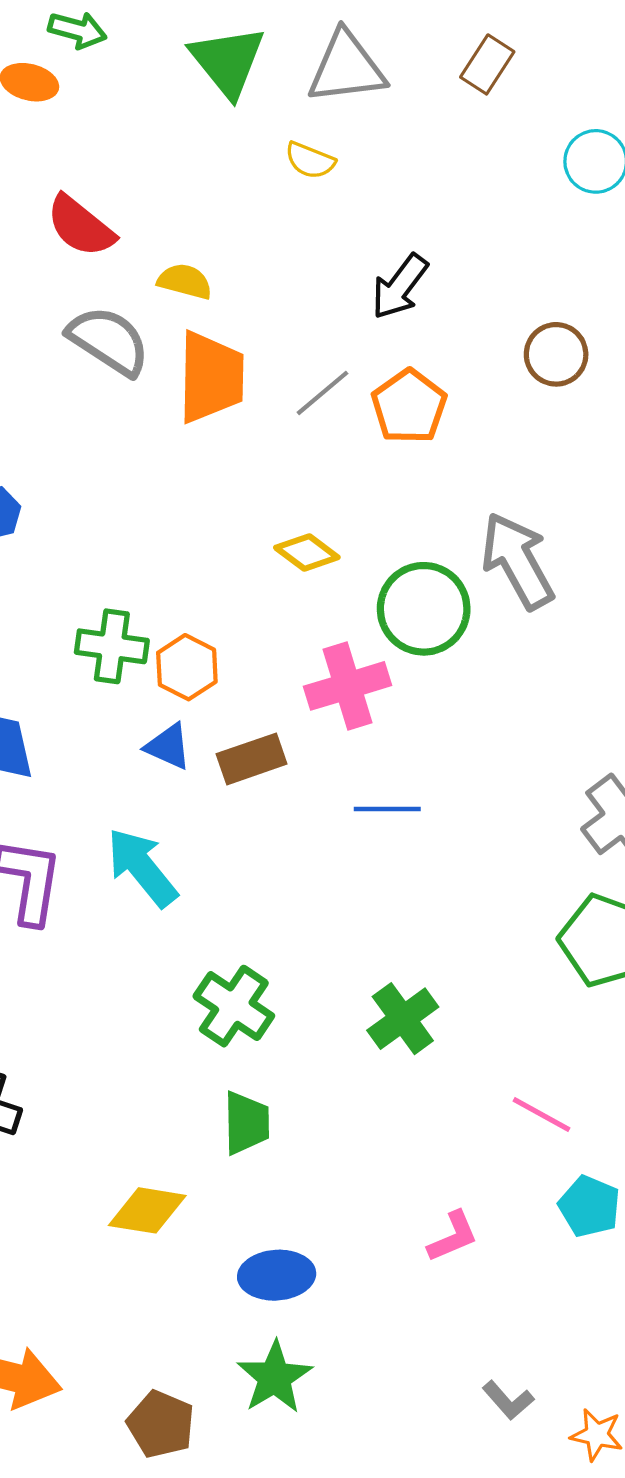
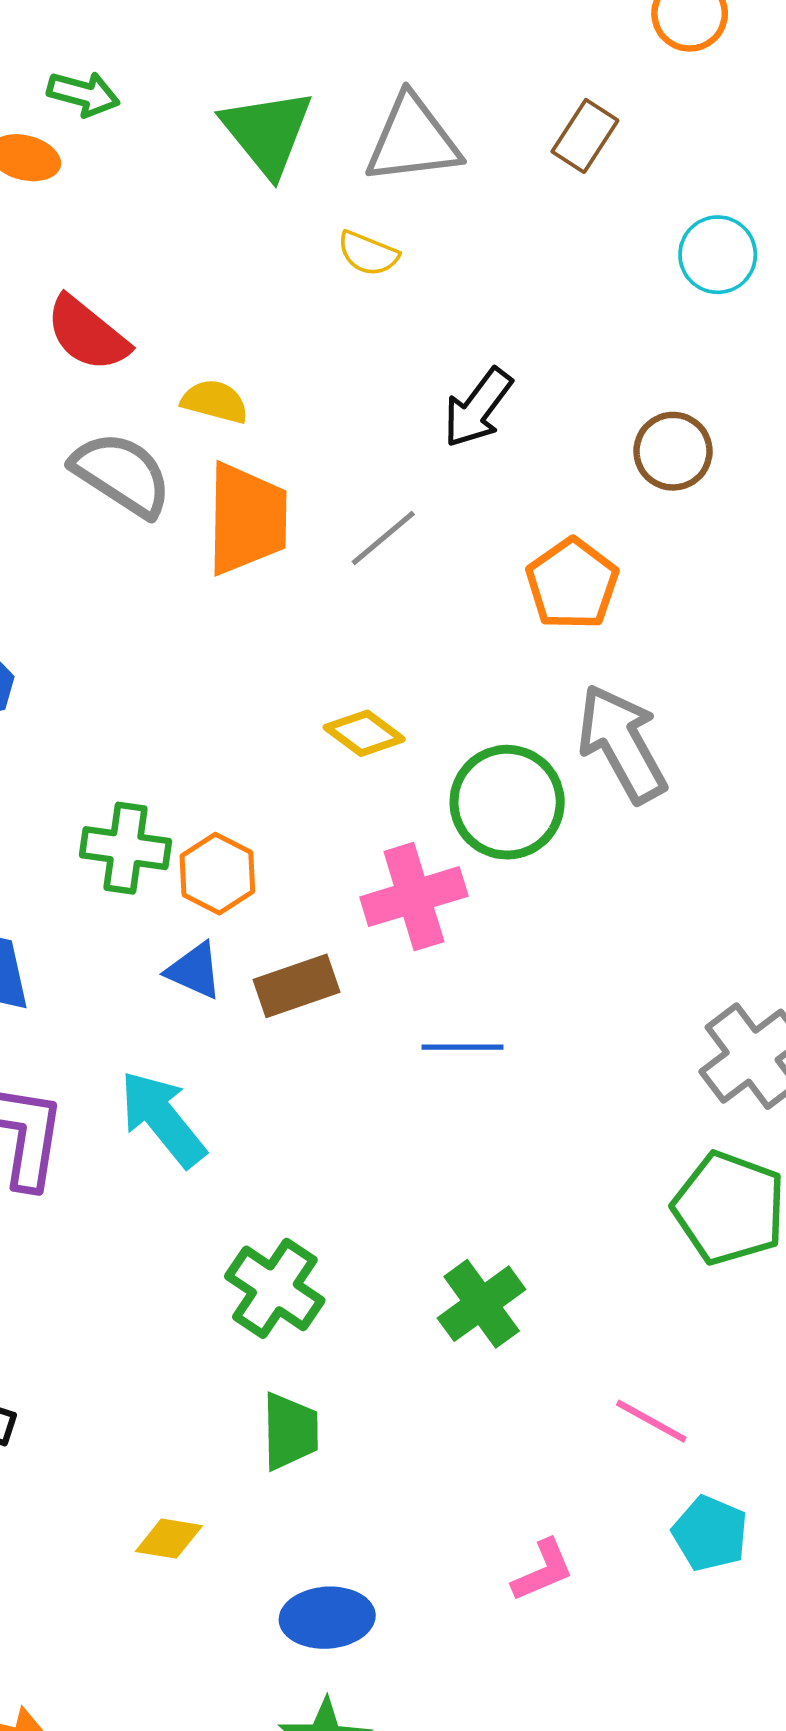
brown circle: (556, 354) -> (673, 451), moved
orange pentagon: (409, 406) -> (572, 584), moved
yellow diamond: (147, 1210) -> (169, 1539), size x0.7

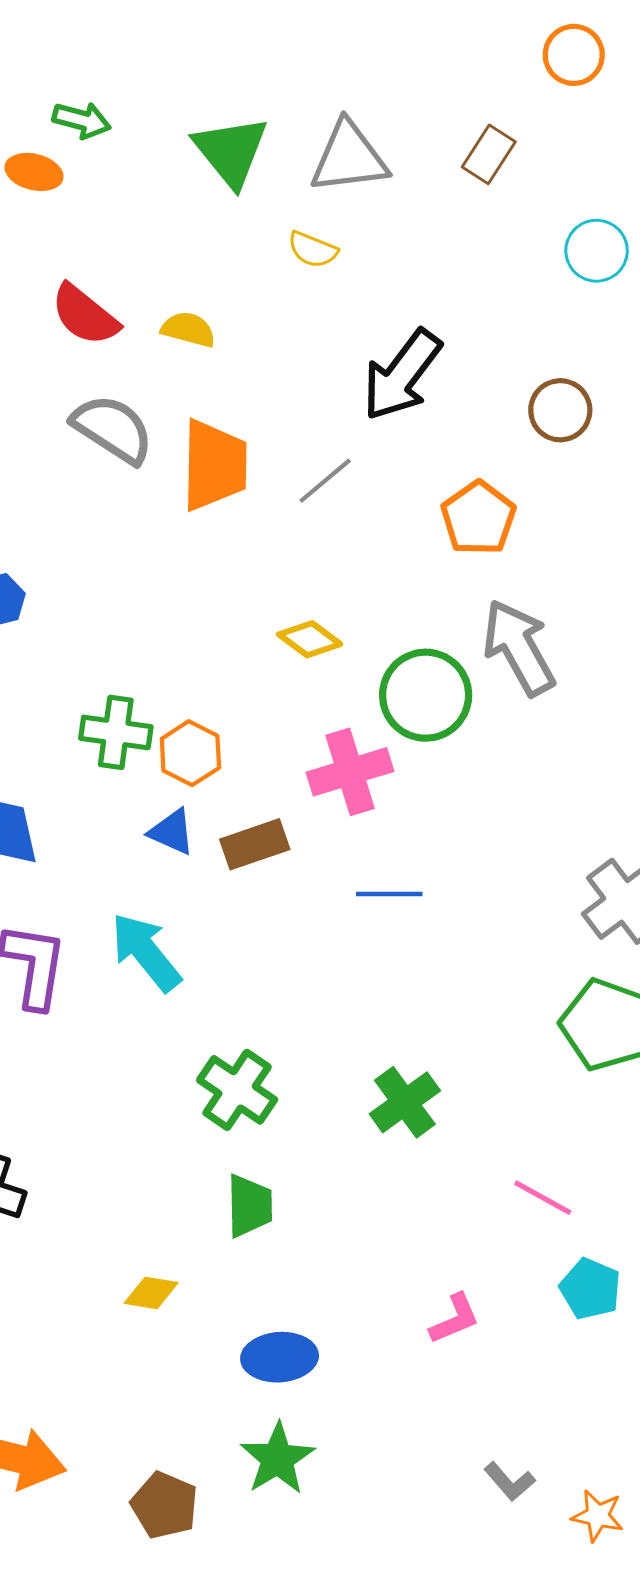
yellow semicircle: (215, 401) -> (188, 329), moved
black arrow: (478, 408) -> (402, 375), size x1.4

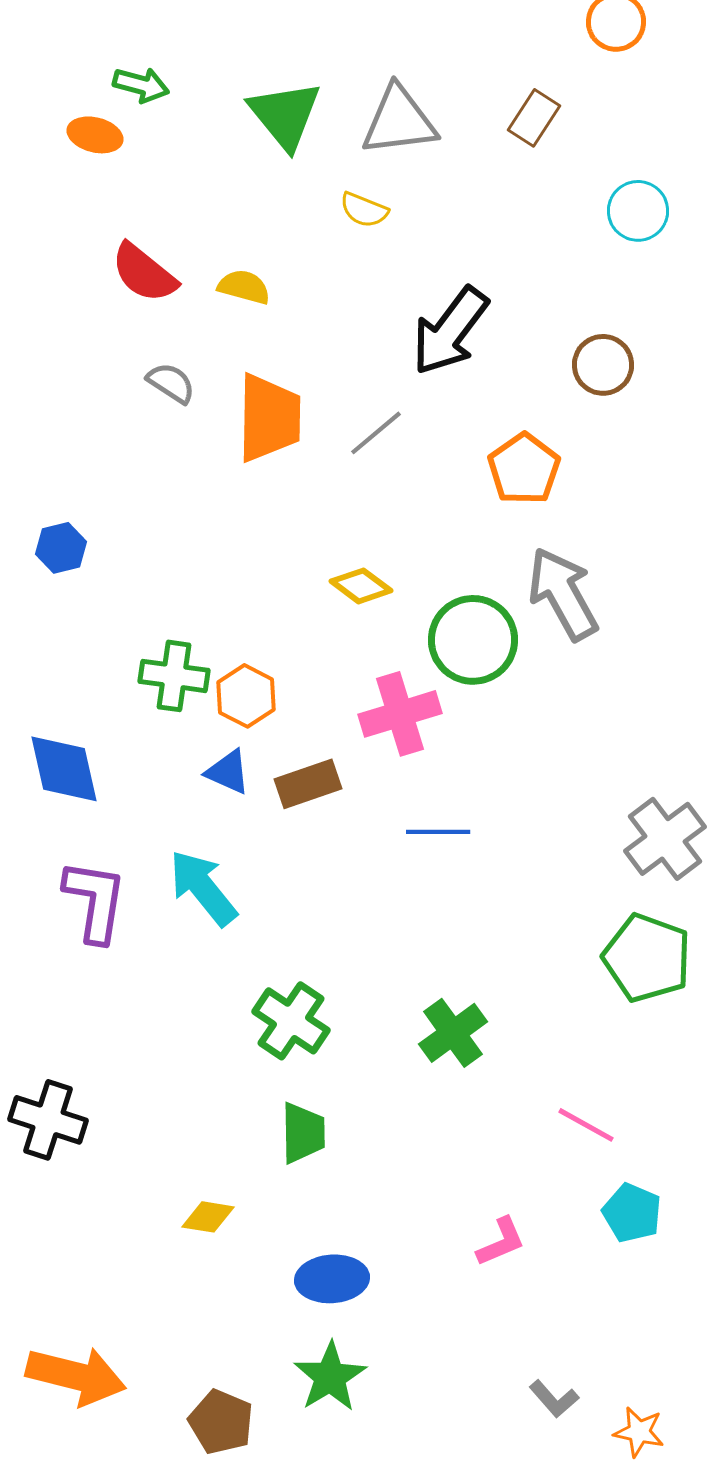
gray semicircle: (113, 429) -> (171, 383), size x0.6

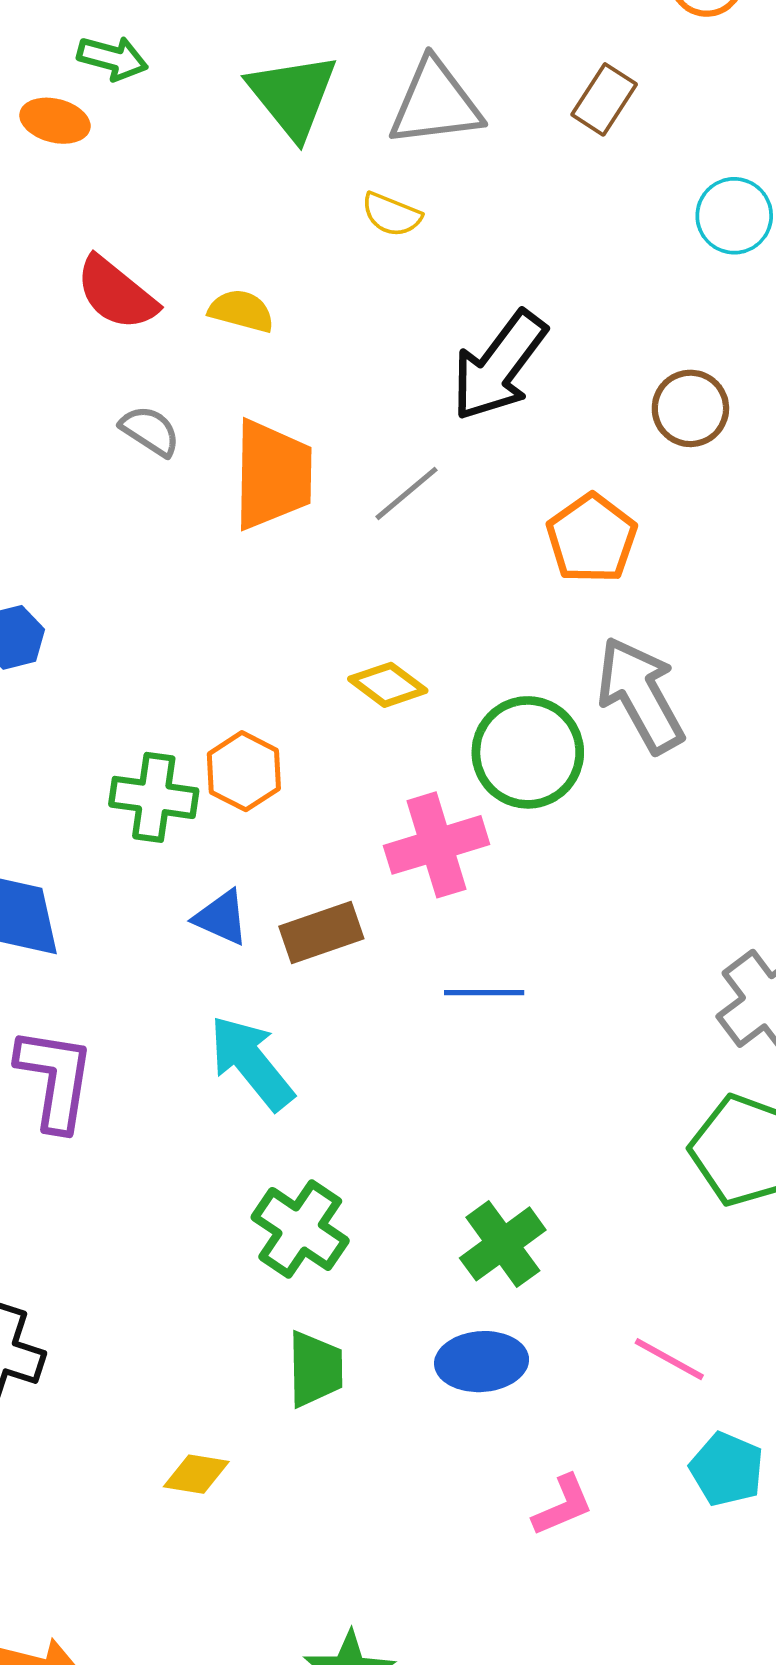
orange hexagon: (246, 696) -> (244, 771), moved
cyan arrow: (203, 888) -> (251, 1063), moved
blue ellipse: (332, 1279) -> (482, 1362), moved

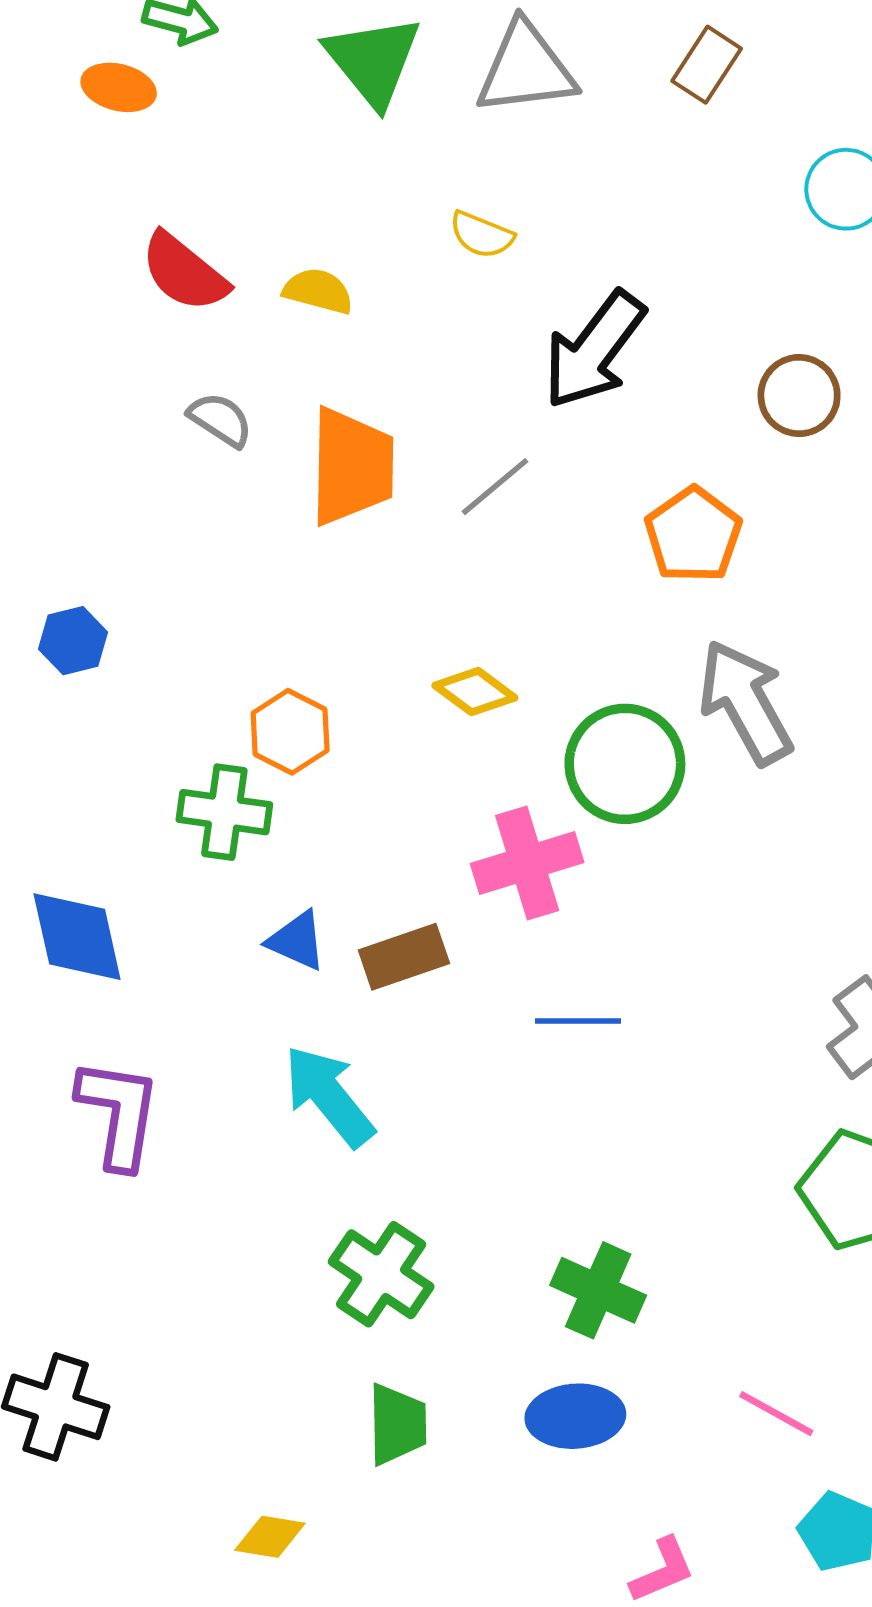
yellow semicircle: (391, 215) -> (482, 235), moved
orange hexagon: (244, 771) -> (290, 732), moved
green cross: (503, 1244) -> (598, 1290), turned -30

